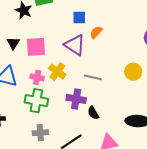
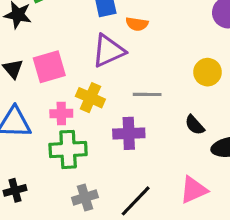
orange semicircle: (96, 32) -> (137, 24), turned -112
purple triangle: (75, 45) -> (108, 51), turned -45
black semicircle: (93, 113) -> (195, 125), moved

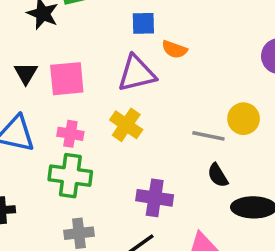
gray line: (147, 94) -> (208, 136), moved
yellow cross: (90, 98) -> (126, 125), moved
purple cross: (129, 133) -> (155, 198), moved

